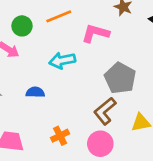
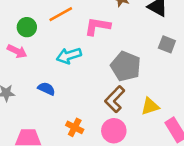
blue semicircle: (35, 92) -> (46, 89), turned 30
orange cross: (60, 136) -> (75, 127), turned -30

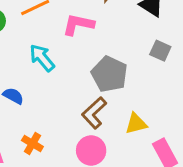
cyan arrow: (69, 56) -> (42, 58), turned 65
orange cross: (75, 127) -> (32, 144), moved

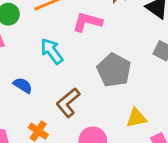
brown L-shape: (94, 113) -> (68, 103), moved

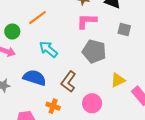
pink L-shape: (87, 22) -> (87, 21), moved
blue semicircle: (23, 85) -> (35, 78), size x1.6

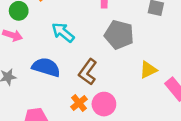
pink circle: (92, 103) -> (104, 104), moved
orange cross: (53, 106) -> (79, 103), moved, turned 32

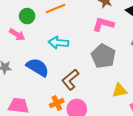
cyan arrow: (63, 32) -> (58, 43), turned -48

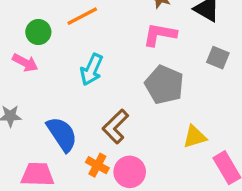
cyan arrow: (58, 43) -> (92, 70), turned -66
blue semicircle: (38, 67) -> (62, 134), moved, turned 30
orange cross: (57, 103) -> (97, 165), turned -32

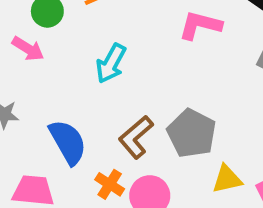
gray pentagon: (164, 85) -> (192, 133), moved
yellow triangle: (195, 137) -> (227, 179), moved

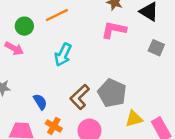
blue semicircle: (68, 142) -> (40, 102), size x0.6
orange cross: (110, 184) -> (54, 126), moved

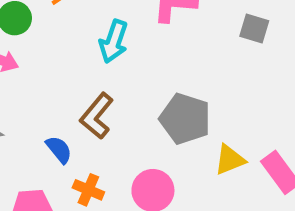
cyan arrow: (63, 55) -> (114, 41), moved
brown L-shape: (80, 97) -> (97, 116), moved

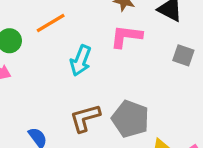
brown L-shape: (97, 116) -> (85, 118), moved, turned 32

